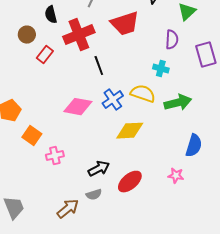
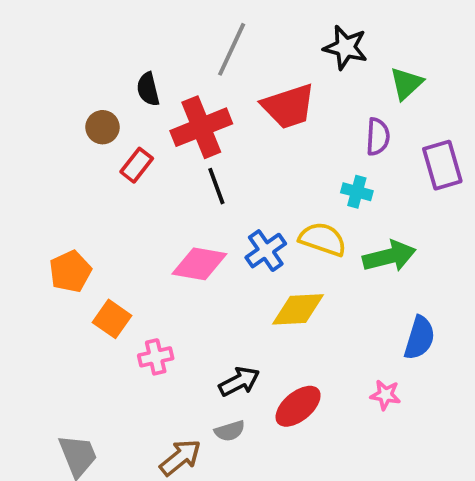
black line: (99, 66) -> (216, 186), moved

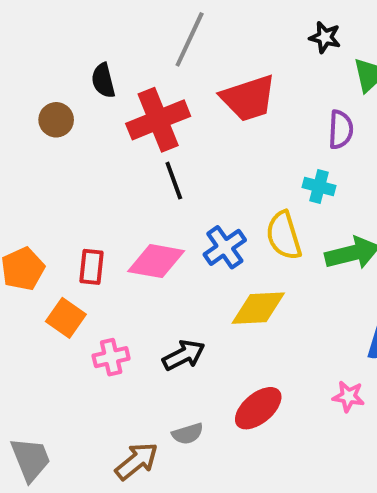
black star: (345, 47) -> (325, 37), moved, size x0.7
red rectangle: (137, 165) -> (91, 267), moved, turned -32
yellow semicircle: (323, 239) -> (284, 236), turned -126
black arrow: (239, 382) -> (184, 355), moved

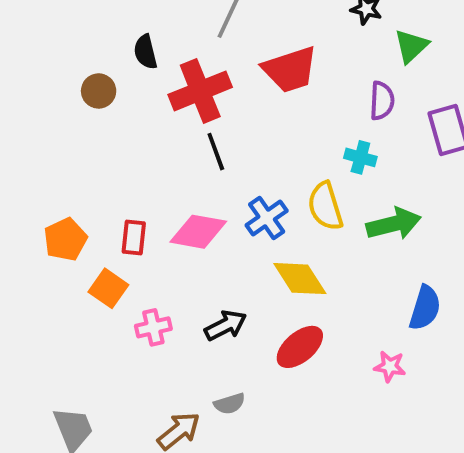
yellow diamond: (258, 308) -> (300, 279), turned 60
red ellipse: (258, 408) -> (300, 347), moved

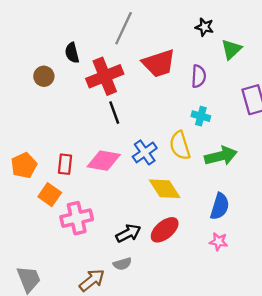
purple semicircle: (382, 101) -> (199, 76), moved
blue semicircle: (425, 308) -> (220, 206), moved
black arrow: (226, 325) -> (128, 233), moved
pink cross: (153, 327) -> (77, 218), size x1.5

